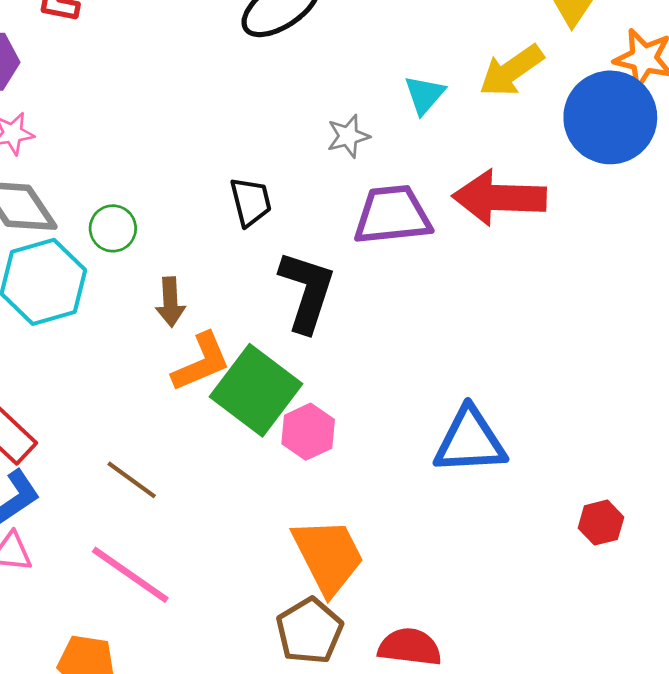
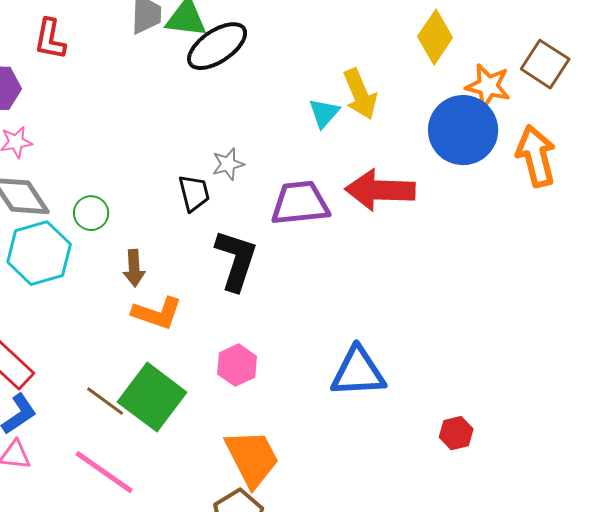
yellow arrow: (511, 71) -> (360, 94), moved, turned -78
gray star: (348, 136) -> (228, 164), moved
orange L-shape: (201, 362) -> (157, 313), turned 42
green square: (256, 390) -> (152, 397), moved

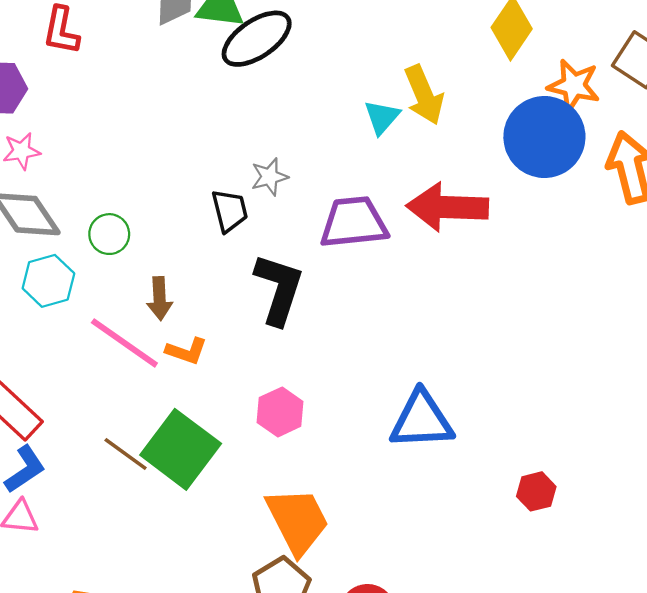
cyan hexagon: (39, 253) -> (48, 281), size x0.7
orange L-shape: (157, 313) -> (186, 351), size x0.7
pink line: (104, 472) -> (124, 343), moved

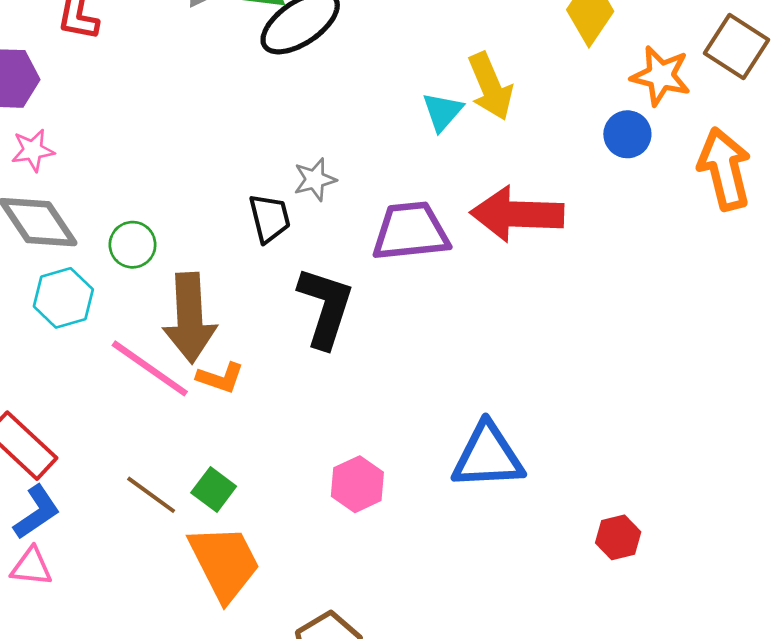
blue circle: (544, 137) -> (627, 134), size x0.5
brown arrow: (160, 298) -> (190, 318), size x1.8
pink hexagon: (280, 412) -> (357, 484), moved
green square: (181, 449) -> (214, 489), size x0.5
orange trapezoid: (298, 521) -> (224, 563), moved

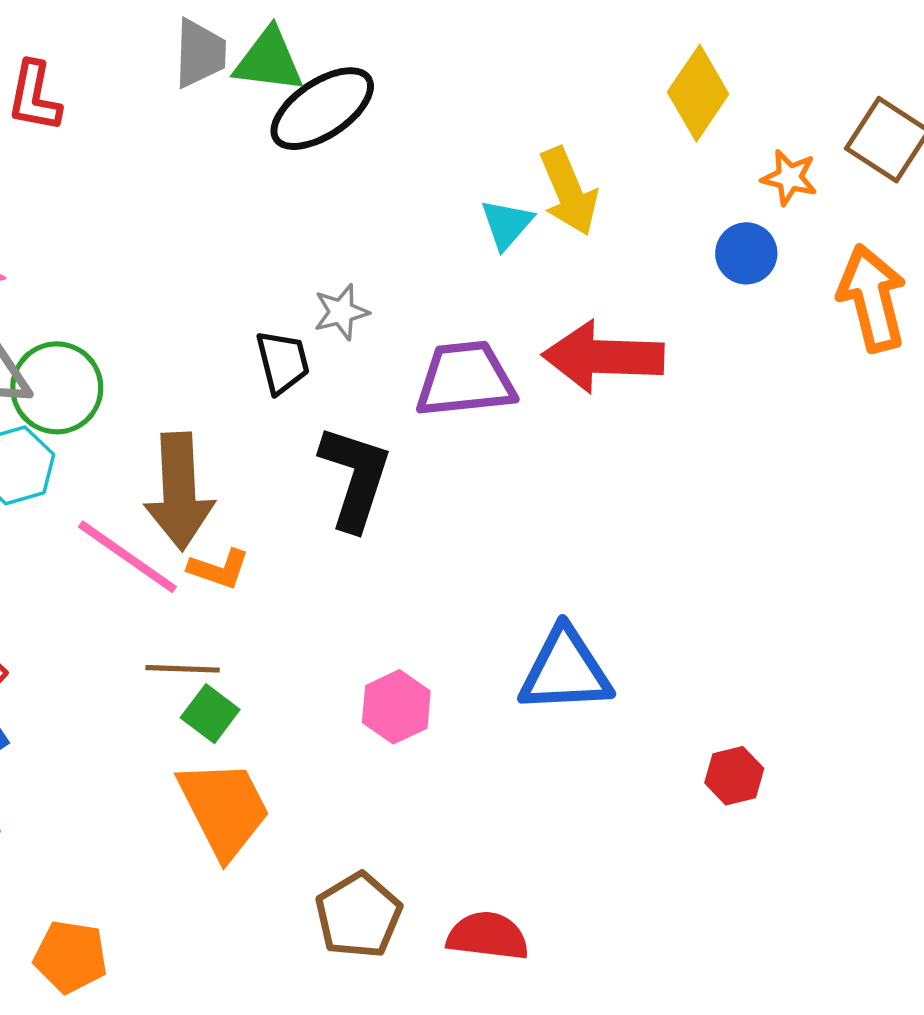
orange star: (661, 76) -> (789, 178), size x0.7
green circle: (133, 245) -> (57, 388), moved, size x1.5
brown line: (151, 495) -> (183, 669), moved, turned -34

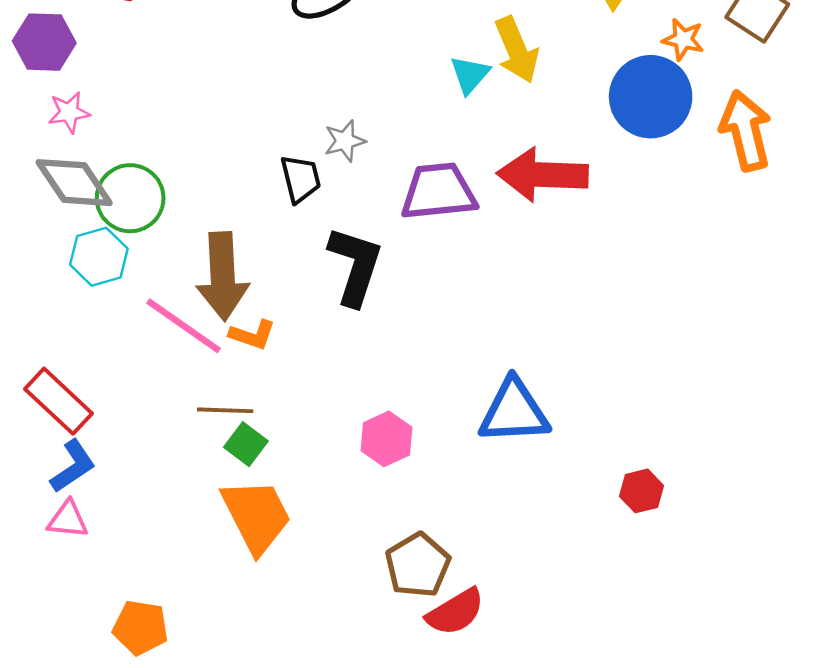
blue circle: (746, 253) -> (651, 97), size x1.8
brown pentagon: (358, 915) -> (418, 565), moved
red semicircle: (488, 936) -> (455, 612), turned 142

